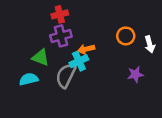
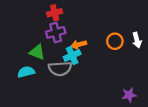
orange circle: (126, 36) -> (115, 41), moved
purple star: (135, 74) -> (129, 95), moved
gray semicircle: (66, 76) -> (60, 69), turned -120

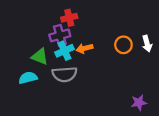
red cross: (55, 13) -> (69, 18), moved
cyan cross: (72, 55) -> (65, 51), moved

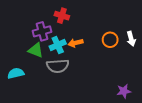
red cross: (69, 18) -> (62, 16), turned 32
purple cross: (60, 35) -> (42, 31), moved
cyan semicircle: (28, 78) -> (16, 73), moved

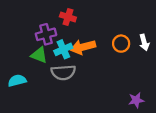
orange arrow: (76, 43) -> (83, 47), size x1.5

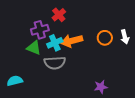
red cross: (68, 17) -> (59, 15), turned 32
cyan semicircle: (17, 81) -> (15, 81), moved
purple star: (136, 100) -> (101, 87), moved

